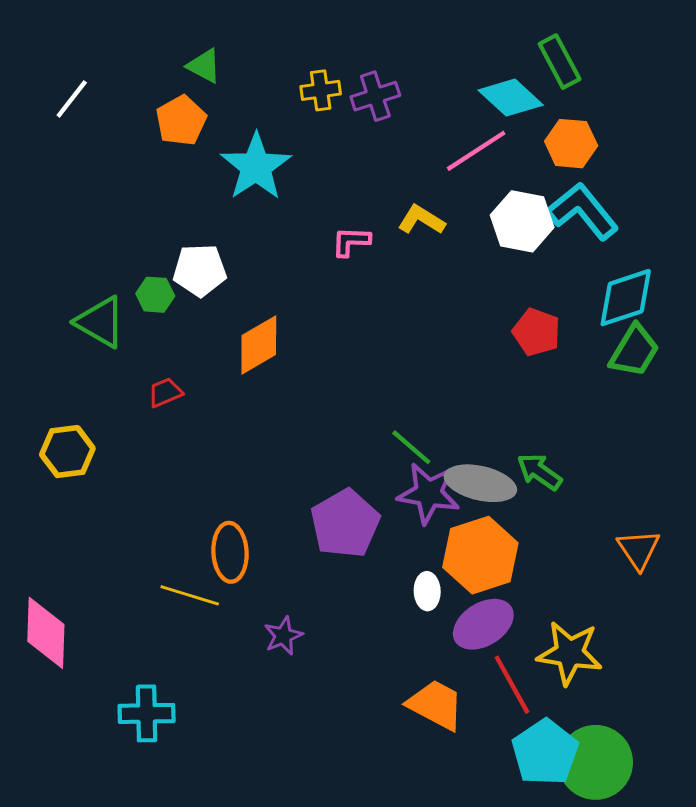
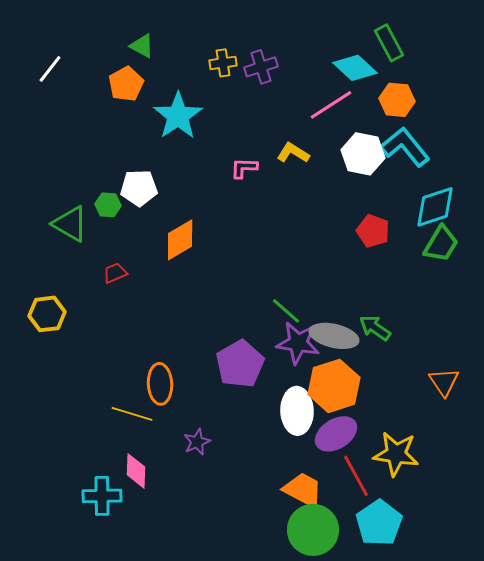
white ellipse: (427, 591) -> (297, 411), size x1.8
pink diamond: (46, 633) -> (136, 471), moved, size x0.7
green circle: (596, 762) -> (313, 530), moved

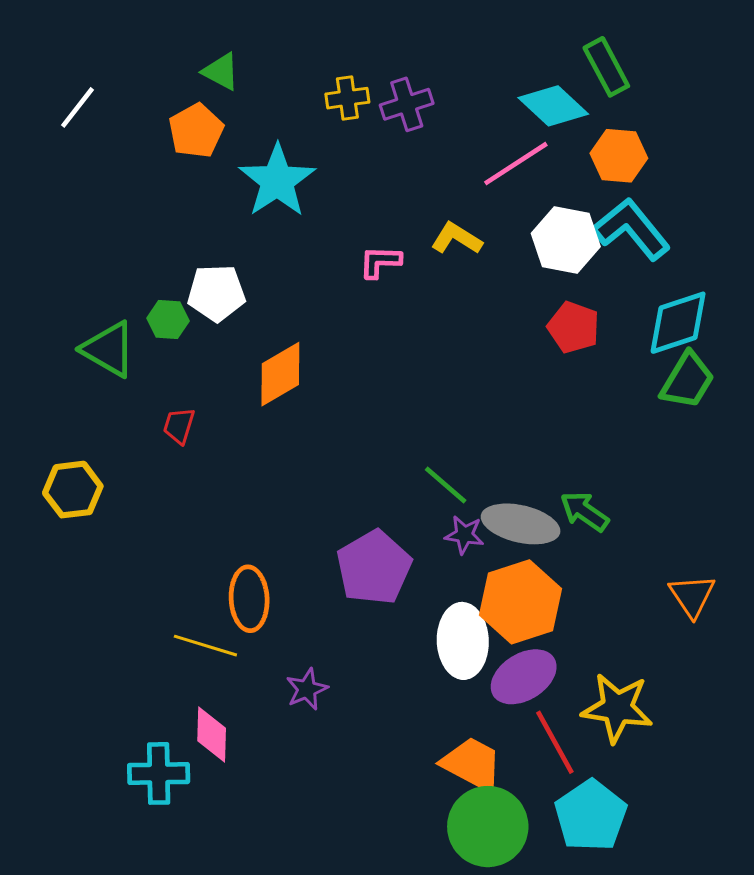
red pentagon: (373, 231) -> (574, 327), moved
red trapezoid: (115, 273) -> (179, 426), turned -50
purple star: (298, 343) -> (464, 535), size x0.6

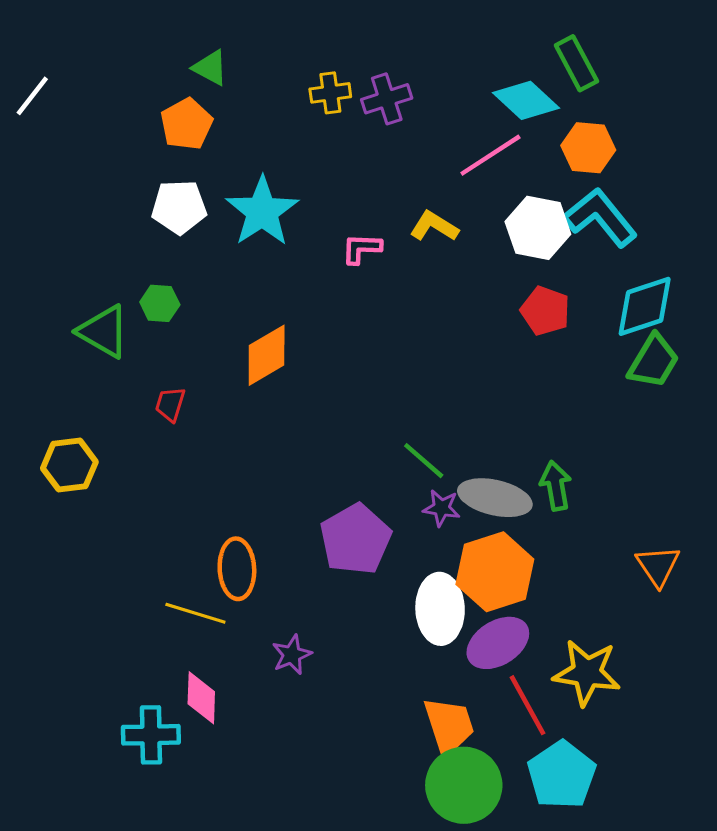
white line: (77, 107) -> (32, 96), moved
cyan star: (277, 181) -> (262, 211), moved
white pentagon: (216, 293) -> (179, 207), moved
green arrow: (584, 511) -> (556, 486), turned 45
orange trapezoid: (472, 764) -> (449, 726), turned 44

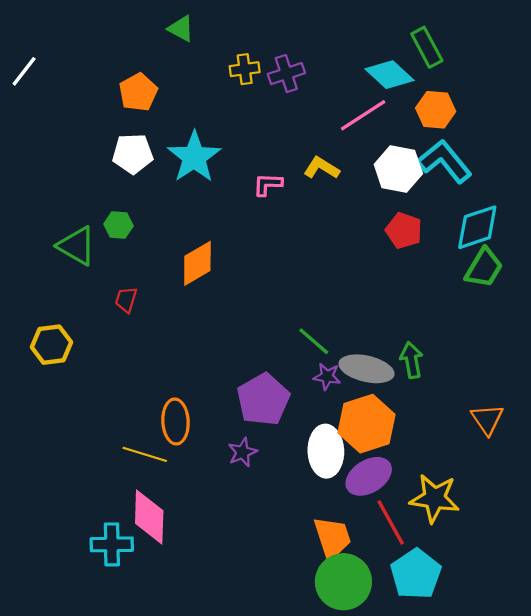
green triangle: (210, 68) -> (181, 29), moved
purple star: (292, 655) -> (242, 452), moved
pink diamond: (201, 698) -> (149, 517), size x1.4

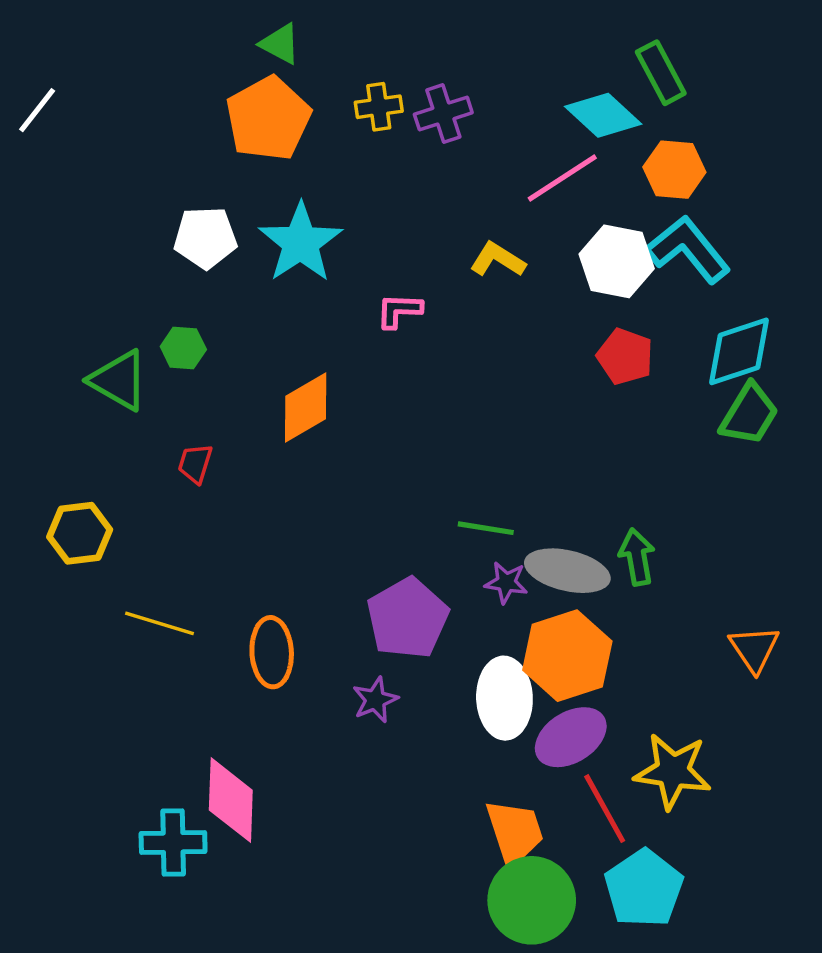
orange pentagon: (138, 92) -> (268, 119), moved, size x1.4
pink L-shape: (268, 184) -> (399, 311), moved
green line: (314, 341) -> (486, 528), turned -32
yellow line: (145, 454) -> (159, 623), moved

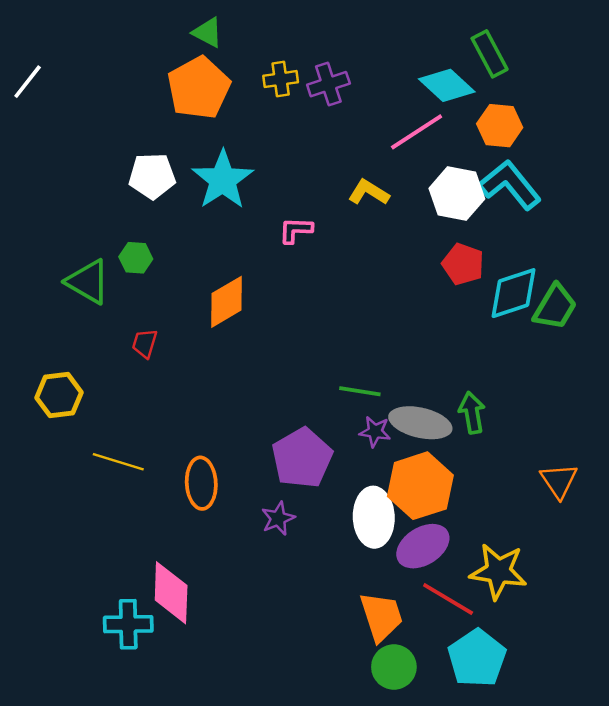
cyan diamond: (739, 351) -> (513, 293), moved
red line: (605, 809) -> (448, 599), turned -30
green circle: (532, 900) -> (394, 667), size x0.7

